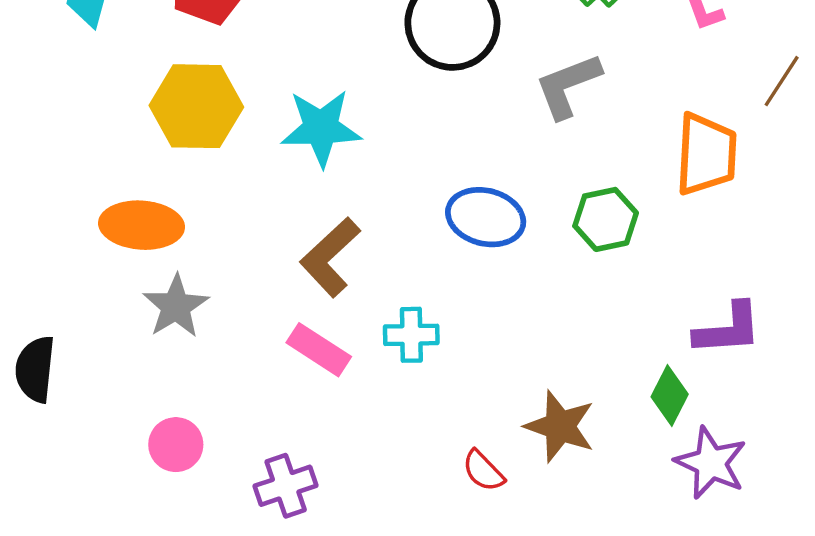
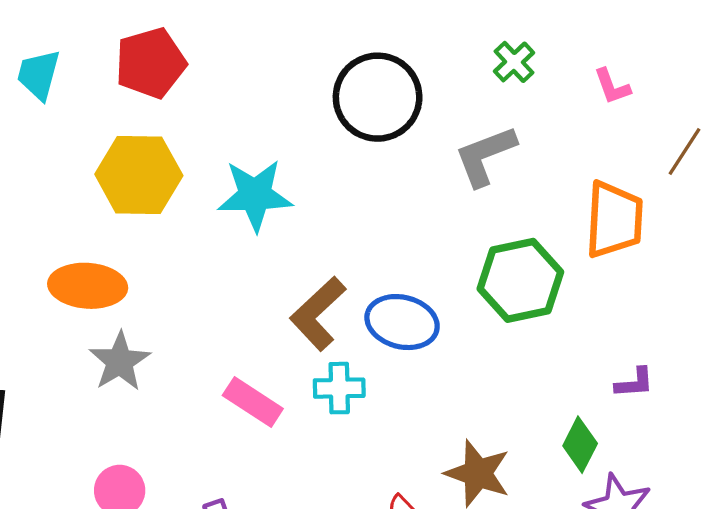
blue ellipse: (486, 217) -> (402, 322), moved
green hexagon: (606, 219) -> (520, 280), size x1.4
brown L-shape: (330, 257) -> (318, 313), moved
purple L-shape: (728, 329) -> (634, 383), size x0.6

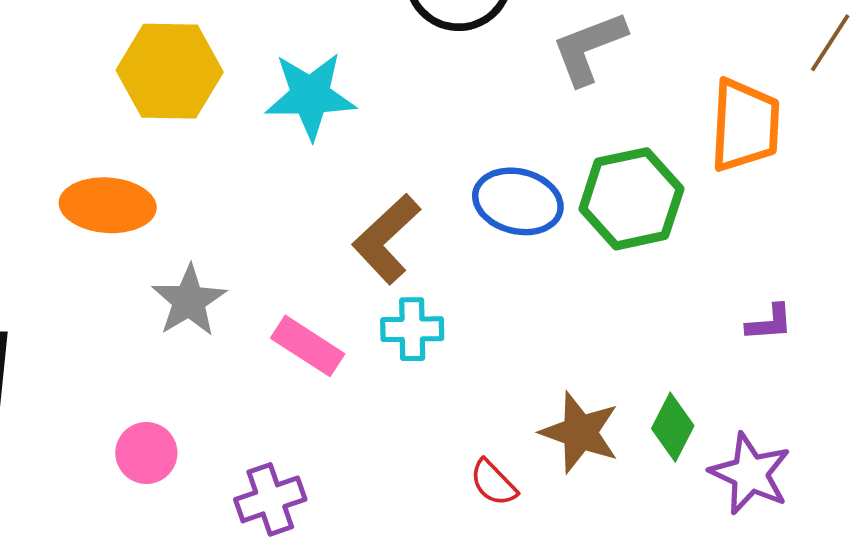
blue ellipse: (402, 322) -> (518, 201), moved
gray star: (120, 361) -> (189, 301), moved
green diamond: (580, 445) -> (673, 427), moved

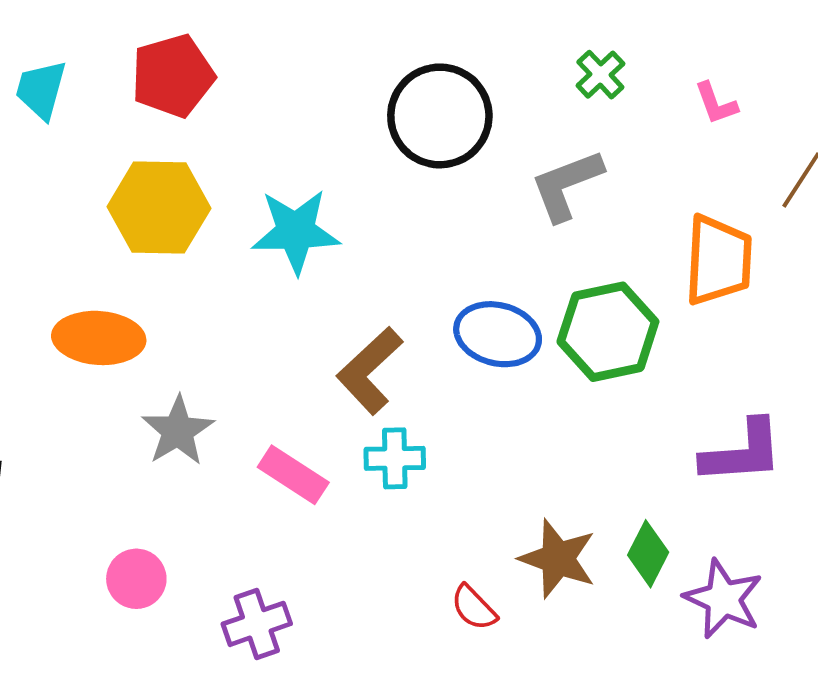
purple L-shape: (770, 323) -> (742, 452), size x1.8

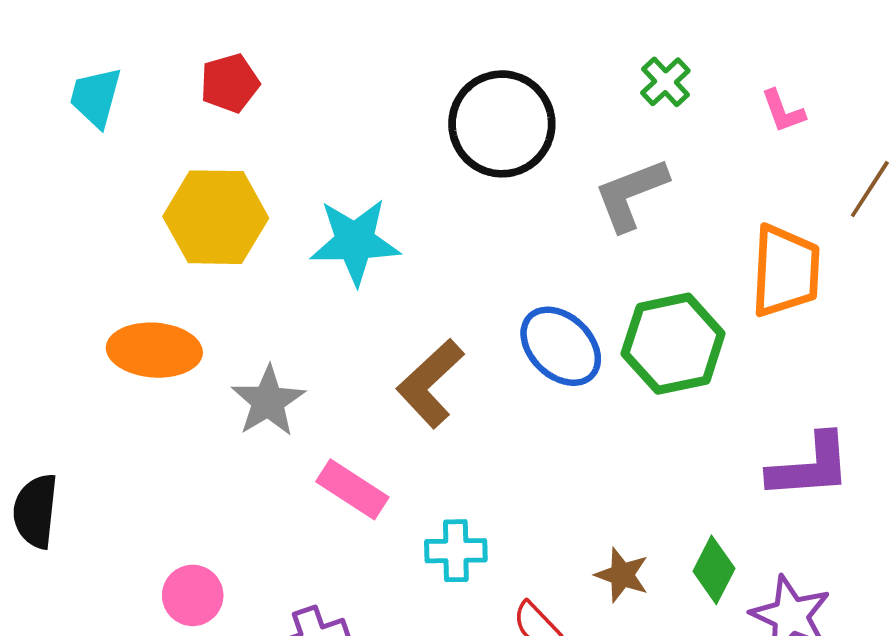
red pentagon: (173, 76) -> (230, 83), size x0.7
blue ellipse: (498, 334) -> (561, 346), turned 30
gray star: (178, 431) -> (268, 401), moved
cyan cross: (395, 458) -> (456, 551), moved
brown star: (558, 559) -> (622, 575), size x0.7

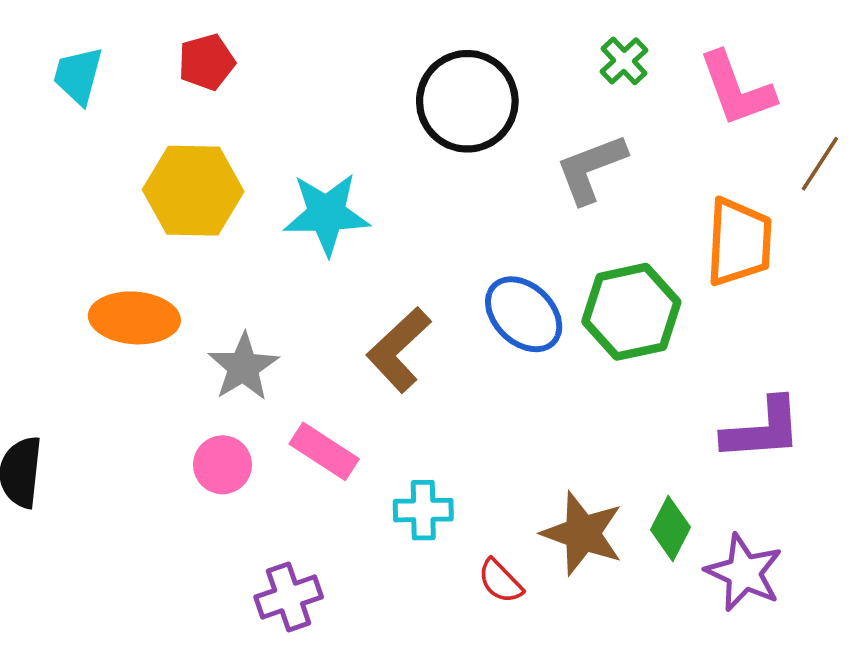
pink L-shape: (783, 111) -> (737, 89), size x1.8
brown star: (622, 575) -> (582, 533), size x1.6
pink circle: (193, 595) -> (222, 465), moved

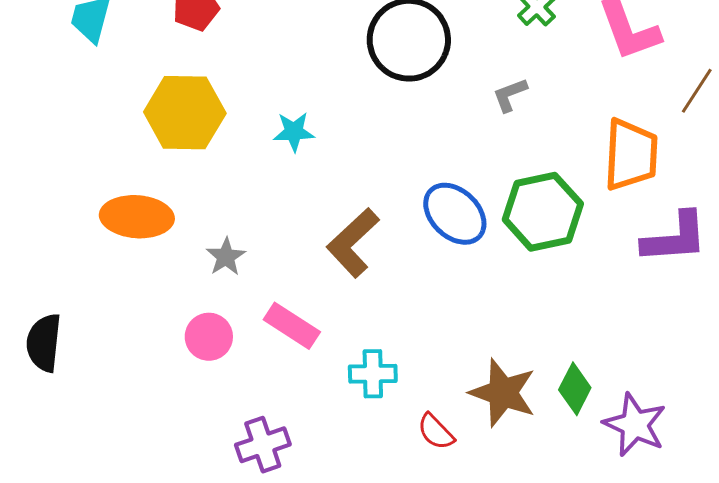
gray L-shape: (591, 169) -> (510, 95), size x0.6
cyan star: (327, 214) -> (294, 132), size x0.6
gray star: (243, 367) -> (226, 257), size x0.7
purple L-shape: (762, 429) -> (675, 238), moved

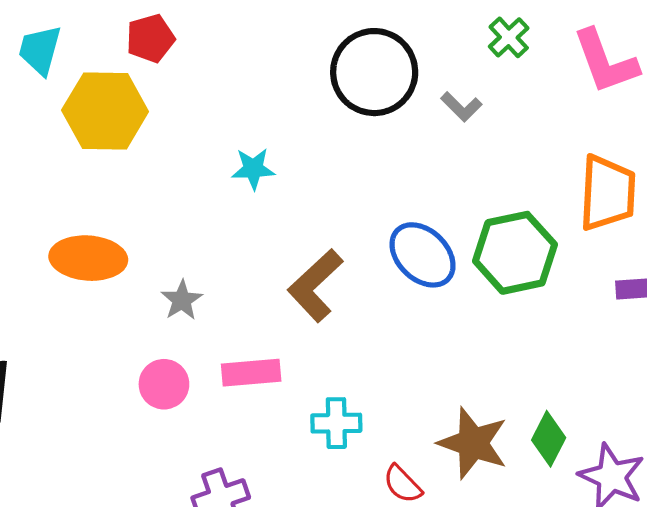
gray L-shape: (510, 95) -> (461, 107), moved, turned -114
yellow hexagon: (185, 113) -> (105, 111), moved
pink rectangle: (292, 326) -> (251, 373), turned -38

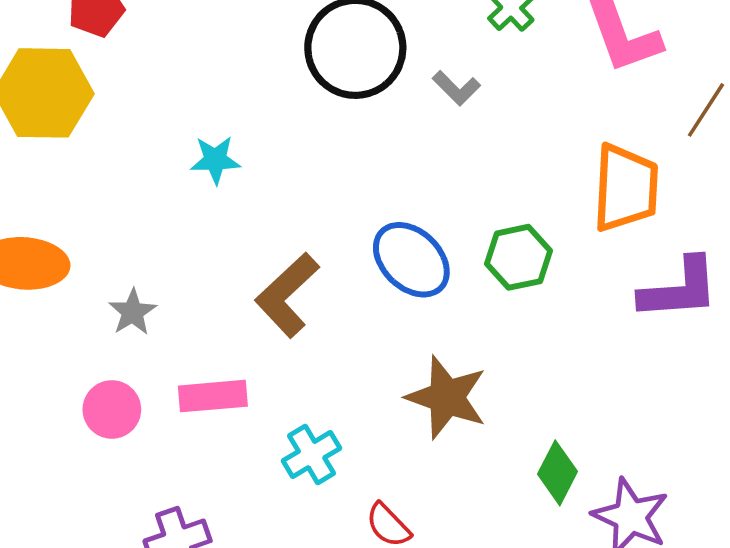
green hexagon: (515, 253) -> (518, 257), size x0.7
cyan cross: (336, 423) -> (312, 455), turned -30
brown star: (473, 443) -> (447, 397), moved

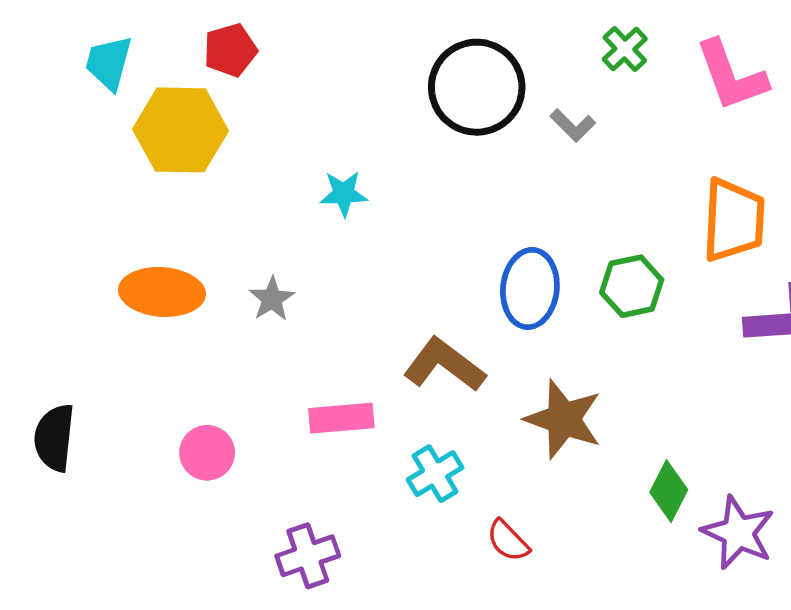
blue ellipse: (411, 260) -> (530, 289), turned 52
brown L-shape: (287, 295) -> (444, 365), moved, turned 80
gray star: (133, 312) -> (272, 299), moved
pink circle: (112, 409) -> (207, 453), moved

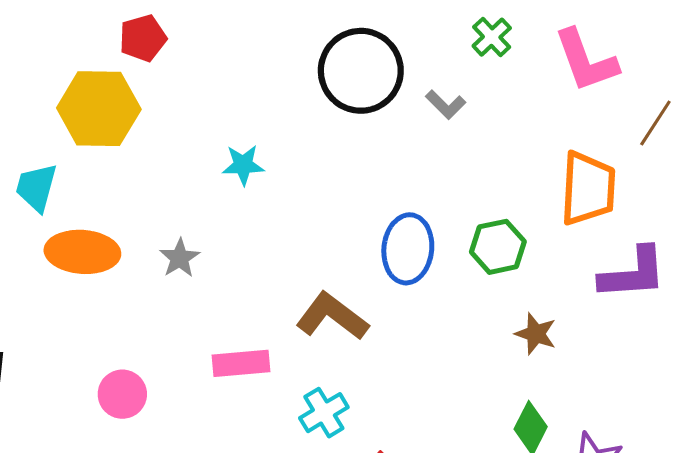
cyan trapezoid: (109, 63) -> (36, 187), moved
brown star: (563, 419) -> (536, 334), moved, size x0.6

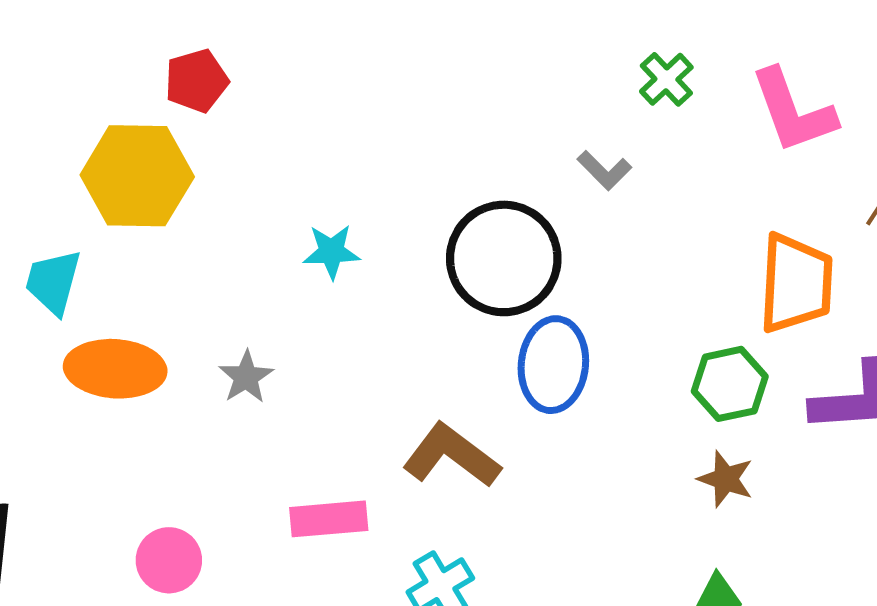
black circle: (361, 71) -> (504, 258), moved
green hexagon: (498, 247) -> (730, 384), moved

